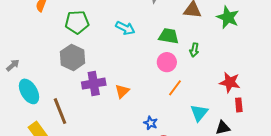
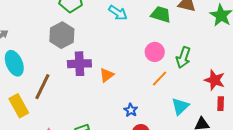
green trapezoid: (169, 36) -> (161, 14), moved
green arrow: (194, 50) -> (183, 57), moved, size x1.5
brown line: (60, 111) -> (42, 87), turned 40

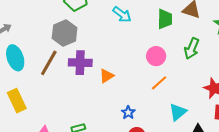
green trapezoid: (161, 14) -> (165, 19), turned 70
green arrow: (183, 57) -> (192, 48), moved
brown line: (42, 87) -> (49, 63), moved

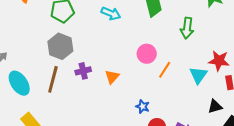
pink circle: (156, 56) -> (147, 54), moved
purple cross: (80, 63) -> (83, 71), size x0.7
cyan triangle: (178, 112) -> (198, 75), moved

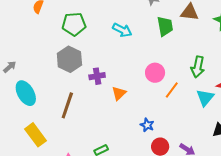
green arrow: (187, 28) -> (198, 67), moved
purple cross: (83, 71) -> (97, 76), moved
brown line: (53, 79) -> (67, 105), moved

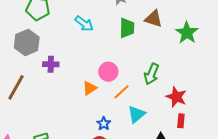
orange triangle: (119, 93) -> (90, 88), moved
cyan triangle: (205, 98) -> (136, 114), moved
blue star: (147, 125) -> (104, 124), moved

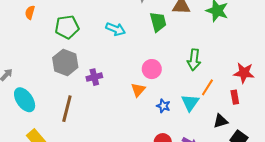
orange line: (122, 92) -> (207, 87), moved
red star: (176, 97) -> (244, 73), moved
blue star: (104, 124) -> (163, 106), moved

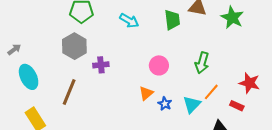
orange triangle: (138, 90) -> (146, 93), moved
red rectangle: (235, 97) -> (237, 106), turned -64

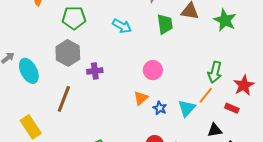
green arrow: (202, 63) -> (215, 72), moved
cyan ellipse: (29, 77) -> (29, 71), moved
red star: (249, 83) -> (244, 85), turned 30

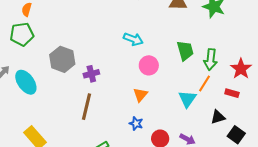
green pentagon: (74, 18) -> (22, 34), moved
green trapezoid: (165, 24) -> (185, 51), moved
cyan arrow: (122, 26) -> (133, 39), moved
brown line: (64, 99) -> (87, 107), moved
blue star: (160, 108) -> (136, 124), moved

